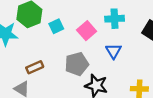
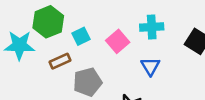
gray pentagon: (77, 64) -> (88, 82), moved
brown rectangle: (35, 67) -> (60, 61), moved

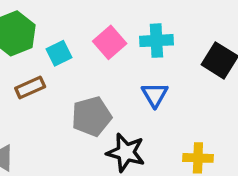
pink square: (118, 41) -> (110, 42), moved
gray pentagon: (88, 82) -> (91, 116), moved

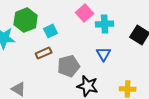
pink square: (110, 42) -> (85, 13), moved
brown rectangle: (30, 88) -> (44, 53), moved

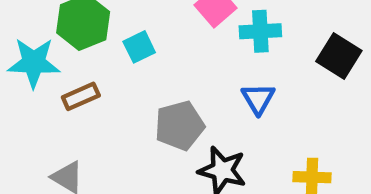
brown rectangle: (44, 53) -> (81, 96), moved

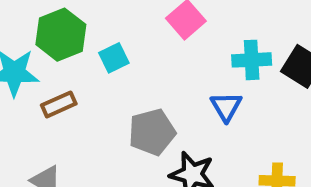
cyan cross: (260, 31) -> (252, 60), moved

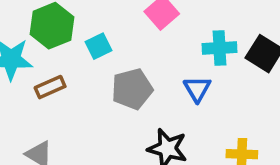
gray pentagon: (152, 132) -> (132, 89), moved

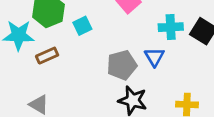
gray pentagon: (132, 89) -> (122, 65), moved

